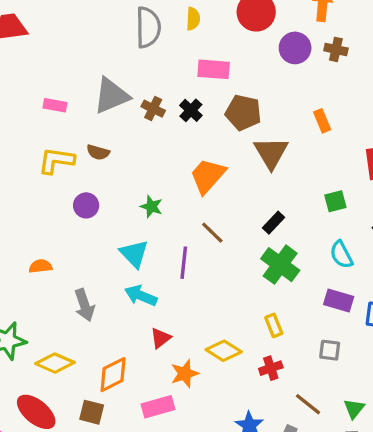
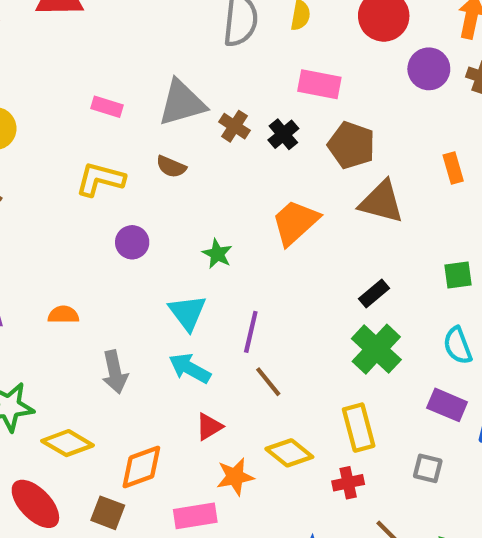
brown semicircle: (98, 152) -> (171, 167), moved
brown triangle: (271, 153) -> (381, 202), turned -51
brown line: (212, 233) -> (268, 382), moved
yellow rectangle: (274, 325) -> (359, 428), size x1.5

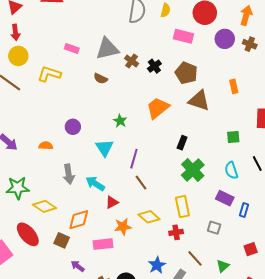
pink rectangle: (319, 84) -> (183, 36), moved
yellow L-shape: (100, 179) -> (49, 74), moved
purple circle: (132, 242) -> (73, 127), moved
black rectangle: (374, 293) -> (182, 143), moved, turned -32
cyan arrow: (190, 368) -> (95, 184), moved

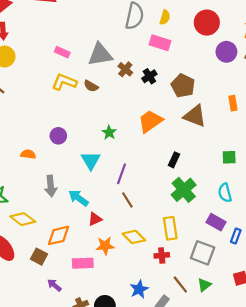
pink rectangle: (183, 36) -> (160, 43), moved
yellow L-shape: (49, 74) -> (64, 82), moved
gray square: (214, 228) -> (203, 253), size x1.6
green triangle: (223, 266) -> (204, 285), moved

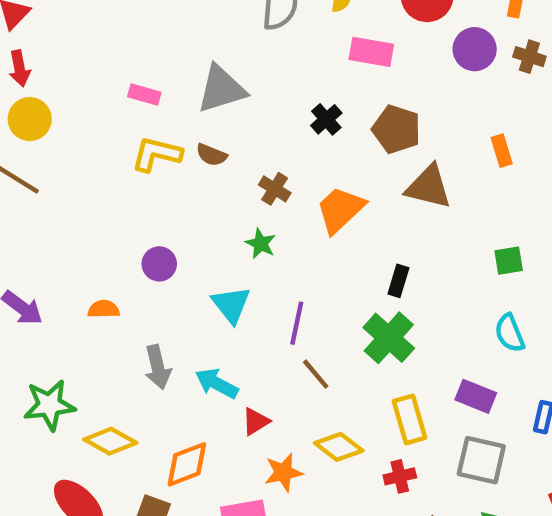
pink rectangle: (160, 43) -> (371, 52), moved
brown cross: (125, 69) -> (275, 189), moved
green cross: (184, 190) -> (389, 338), moved
purple rectangle: (216, 222) -> (476, 396), moved

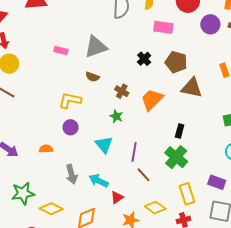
yellow L-shape: (157, 154) -> (70, 100), moved

